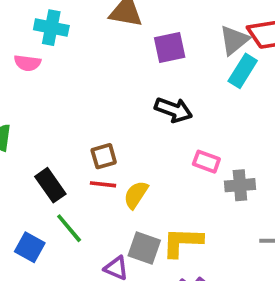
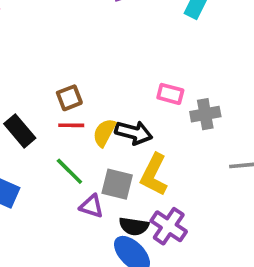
black arrow: (173, 110) -> (134, 133), moved
green line: (69, 228) -> (69, 171), moved
yellow L-shape: (182, 242) -> (154, 175), turned -60

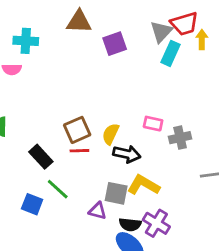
brown square: (69, 98) -> (77, 130), size x1.4
yellow semicircle: (104, 133) -> (111, 134), moved
green line: (69, 171) -> (58, 189), moved
yellow L-shape: (154, 175) -> (143, 185), turned 96

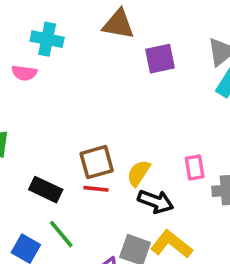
pink rectangle: (153, 124) -> (195, 168), turned 60
black rectangle: (41, 157) -> (46, 190), turned -30

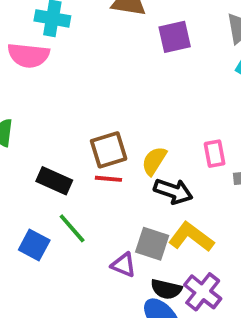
pink semicircle: (24, 73) -> (28, 55), size x1.5

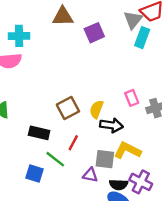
red line: (108, 179) -> (73, 143), moved, turned -56

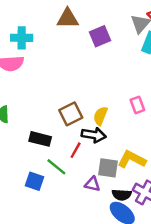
black arrow: (111, 125) -> (94, 135), moved

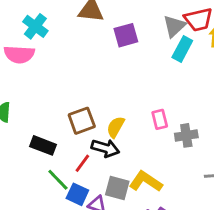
cyan cross: (22, 38) -> (35, 26), turned 30
blue square: (34, 181) -> (77, 194), moved

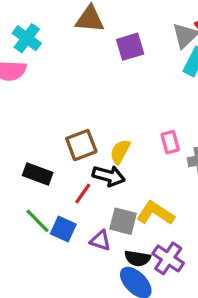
green line: (58, 180) -> (37, 221), moved
blue square: (77, 194) -> (63, 229), moved

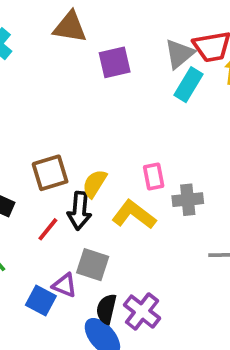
black arrow: (109, 176) -> (79, 211), turned 76
yellow L-shape: (155, 213) -> (134, 215), moved
blue square: (63, 229) -> (41, 301), moved
black semicircle: (137, 258) -> (106, 309), turned 90

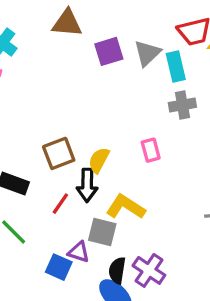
gray triangle: (179, 54) -> (147, 53), moved
cyan rectangle: (188, 85) -> (176, 67), turned -40
gray cross: (188, 200) -> (182, 105), moved
yellow L-shape: (134, 215) -> (126, 207), moved

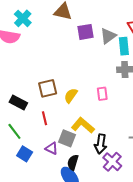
black arrow: (87, 185) -> (101, 144), moved
red line: (60, 204) -> (45, 118), turned -56
blue square: (59, 267) -> (25, 154), moved
purple cross: (149, 270) -> (112, 162), moved

